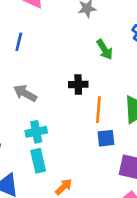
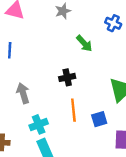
gray arrow: (25, 93) -> (23, 93), turned 54
orange line: (98, 110) -> (73, 110), moved

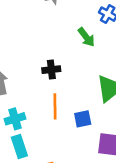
green arrow: (84, 43) -> (86, 37), moved

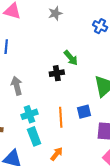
green arrow: (86, 37) -> (71, 58), moved
orange line: (55, 106) -> (61, 117), moved

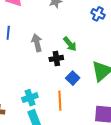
gray arrow: (17, 86) -> (37, 43), moved
blue square: (84, 112) -> (73, 78), moved, turned -32

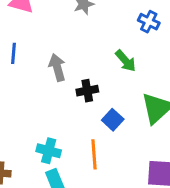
green arrow: (70, 44) -> (126, 61), moved
cyan cross: (30, 98) -> (49, 151), turned 35

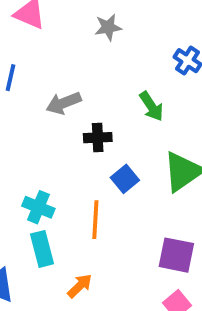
gray arrow: (57, 68) -> (64, 103), turned -104

